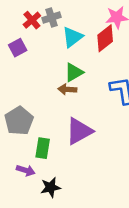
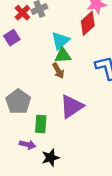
cyan triangle: (72, 37) -> (60, 41), moved
green triangle: (74, 72) -> (63, 55), turned 30
brown arrow: (67, 89) -> (58, 71), turned -119

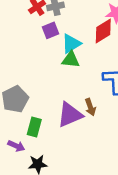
purple square: (12, 38) -> (50, 30), moved
brown arrow: (58, 71) -> (90, 107), moved

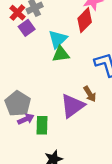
purple square: (50, 30) -> (27, 28), moved
purple arrow: (16, 146) -> (26, 119), moved, turned -35

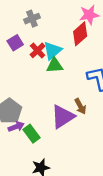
red cross: (17, 13) -> (38, 50), moved
purple square: (27, 28) -> (15, 43), moved
green rectangle: (42, 125) -> (32, 134), turned -42

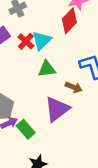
green triangle: (55, 65) -> (47, 69), moved
brown arrow: (80, 106) -> (74, 87), moved, turned -35

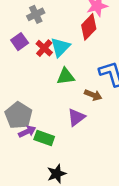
purple triangle: (57, 109) -> (76, 117), size x0.7
green rectangle: (26, 129) -> (44, 138), turned -30

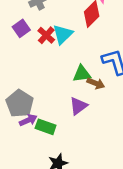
green triangle: (66, 76) -> (82, 74), moved

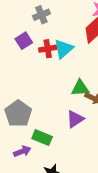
red cross: (46, 35) -> (48, 49), turned 35
purple arrow: (28, 120) -> (22, 151), moved

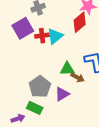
purple square: (24, 41) -> (23, 28), size x1.5
gray pentagon: (18, 114) -> (40, 87), moved

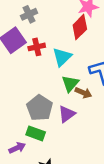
cyan triangle: (55, 36) -> (62, 57), moved
green triangle: (67, 69) -> (70, 84), turned -42

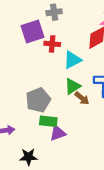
purple triangle: (67, 114) -> (58, 133), moved
green rectangle: (36, 133) -> (48, 121), moved, turned -30

